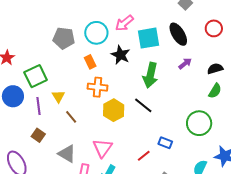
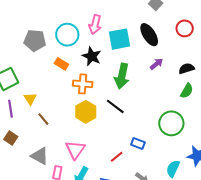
pink arrow: (124, 23) -> (95, 24), turned -36
orange rectangle: (90, 62) -> (61, 64), turned -32
orange cross: (97, 87) -> (83, 84), moved

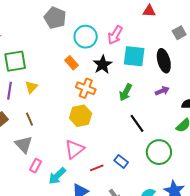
gray pentagon: (35, 40) -> (55, 18), moved
green arrow: (122, 76) -> (126, 92), size x0.7
black line: (115, 106) -> (137, 123), moved
brown line: (43, 119) -> (29, 119), moved
pink triangle: (75, 150) -> (74, 149), moved

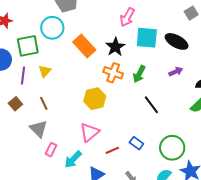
cyan circle: (86, 37) -> (52, 28), moved
black ellipse: (164, 61) -> (177, 41), turned -45
orange rectangle: (71, 63) -> (84, 46), size x1.6
orange cross: (86, 88) -> (113, 73), moved
green circle: (159, 152) -> (172, 148), moved

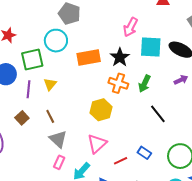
orange rectangle: (84, 46) -> (89, 58), turned -55
gray triangle: (38, 129) -> (58, 139), moved

